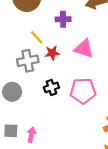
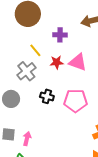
red star: (52, 53) -> (57, 62), moved
gray cross: (28, 61) -> (26, 71), turned -30
black cross: (51, 87) -> (47, 96), turned 32

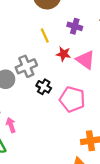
gray cross: (26, 71) -> (26, 66), moved
pink arrow: (27, 139) -> (11, 125), turned -48

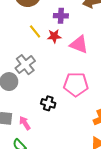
red star: (63, 54) -> (54, 36), moved
black cross: (44, 87) -> (48, 103), moved

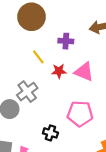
red star: (54, 36) -> (59, 71), moved

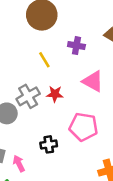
red star: (59, 71) -> (55, 94), moved
black cross: (50, 133) -> (49, 144), turned -32

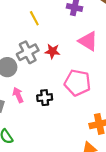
yellow line: (44, 60) -> (34, 18), moved
pink arrow: (19, 164) -> (18, 95), moved

